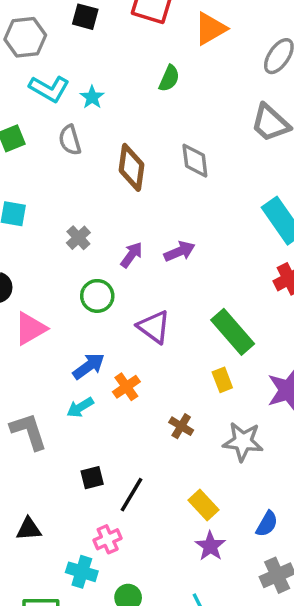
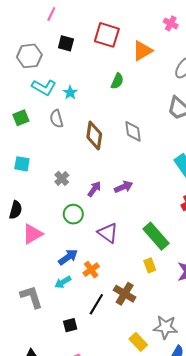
brown cross: (181, 426) -> (125, 294), size x1.5
gray star: (243, 442) -> (165, 327), moved
black line: (132, 495) -> (96, 304), moved

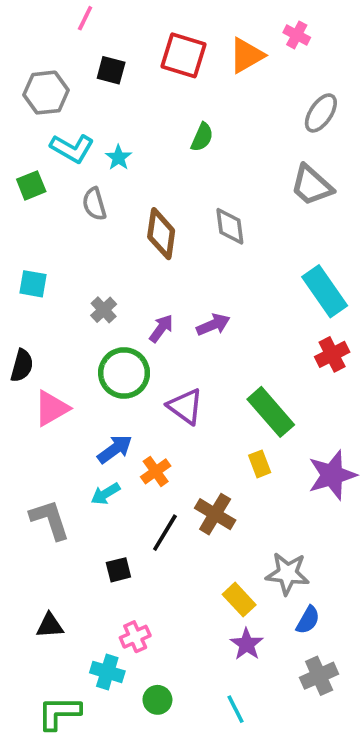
orange triangle: (142, 51) -> (247, 55), moved
green square: (21, 118) -> (31, 185), moved
green circle: (73, 214) -> (124, 373), size x1.4

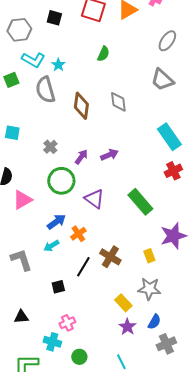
gray semicircle: (94, 204) -> (45, 90), size x1.5
yellow rectangle: (260, 464) -> (149, 256), moved
blue semicircle: (308, 620) -> (154, 322), moved

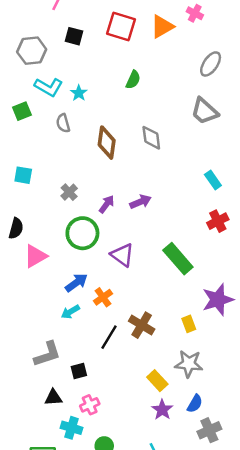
gray semicircle: (45, 90) -> (63, 123), size x0.6
cyan rectangle: (169, 137) -> (213, 180), size x0.6
gray L-shape: (21, 260) -> (47, 354), moved, turned 90
black square: (58, 287) -> (79, 371), moved
black triangle: (21, 317) -> (53, 398), moved

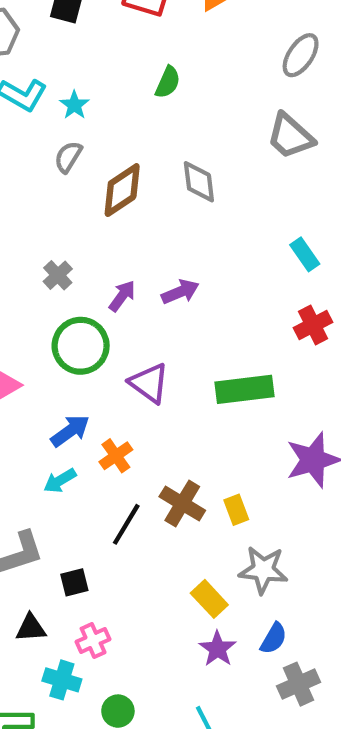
gray semicircle: (63, 123) -> (68, 157), moved, turned 48
brown diamond: (107, 143) -> (122, 190), turned 48
green rectangle: (178, 259) -> (245, 389), turned -56
yellow rectangle: (189, 324) -> (236, 510), moved

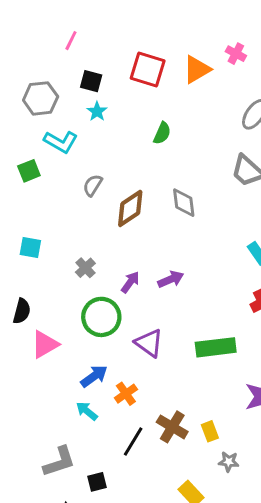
cyan star: (74, 105) -> (97, 111), moved
cyan arrow: (60, 481) -> (87, 411), turned 70
gray star: (263, 570) -> (229, 462), moved, size x0.6

